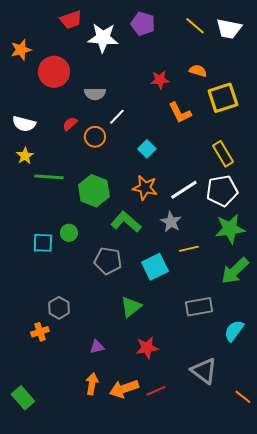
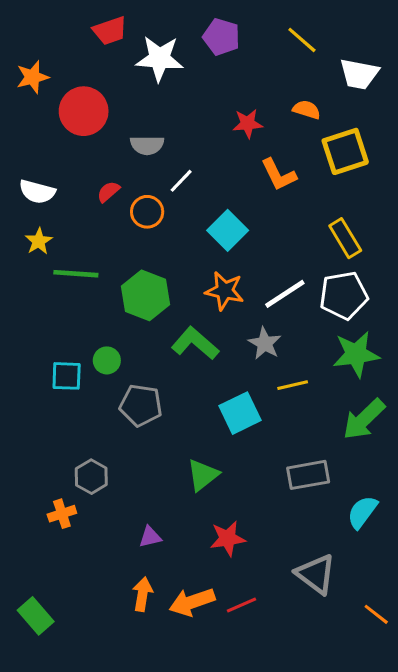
white trapezoid: (229, 29) -> (359, 74), moved
cyan square: (147, 149) -> (228, 230), size x1.4
gray pentagon: (108, 261) -> (141, 405), moved

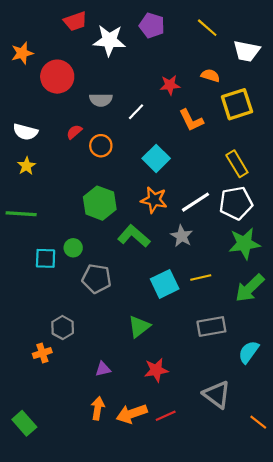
white line: (181, 181) -> (136, 112), moved
green line: (76, 274) -> (21, 214), moved
yellow line: (293, 385) -> (201, 278), moved

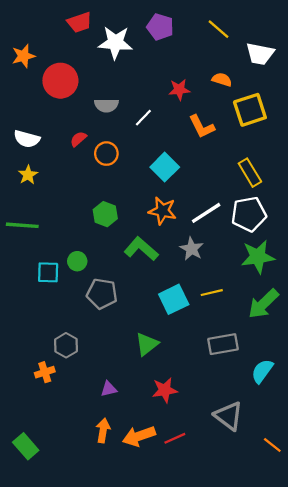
green hexagon: (100, 203) -> (105, 214), size x0.7

